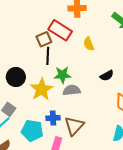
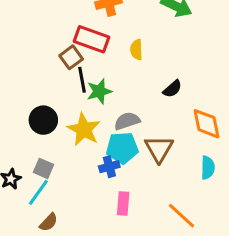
yellow semicircle: (89, 44) -> (136, 50), turned 32
green star: (62, 75) -> (99, 91), moved
brown triangle: (74, 126) -> (159, 149), moved
cyan pentagon: (32, 131) -> (122, 148), moved

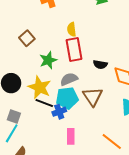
red rectangle: (91, 39) -> (74, 50), moved, turned 65
black line: (82, 80) -> (44, 103), moved, turned -54
black semicircle: (172, 89) -> (100, 64), moved, turned 56

